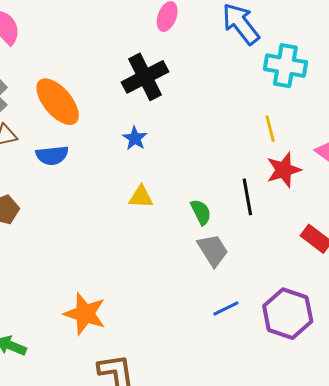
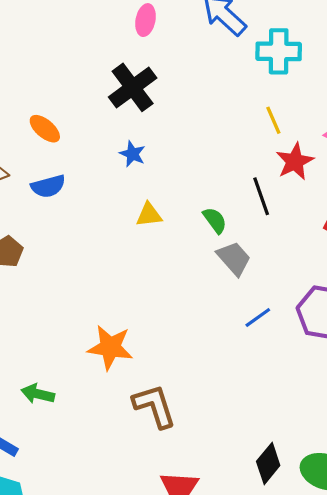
orange ellipse: (58, 102) -> (45, 129), size x0.6

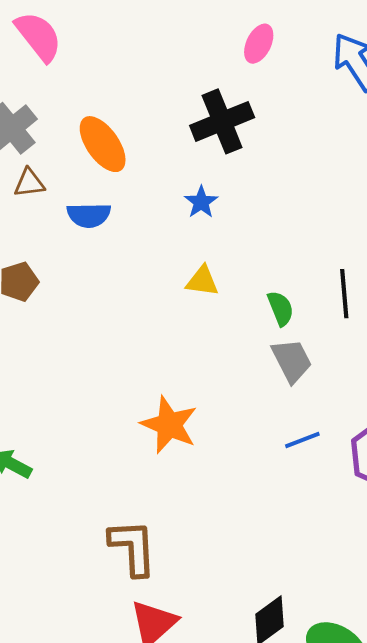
orange ellipse: (45, 129) -> (103, 144), size x1.4
orange star: (110, 347) -> (169, 425), moved
brown L-shape: (154, 406) -> (133, 548), moved

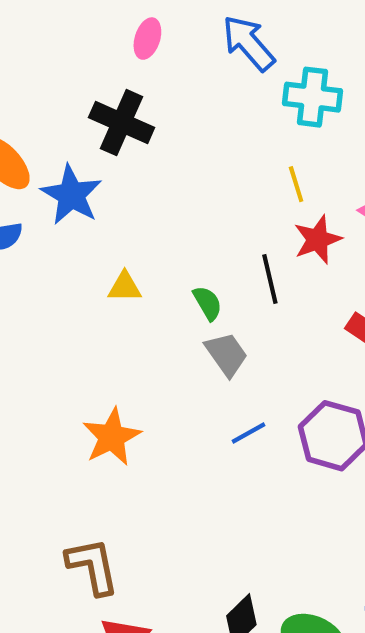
black cross: (222, 121) -> (122, 123), turned -36
blue star: (201, 202) -> (71, 195), moved, size x1.8
orange star: (169, 425) -> (112, 437), turned 30

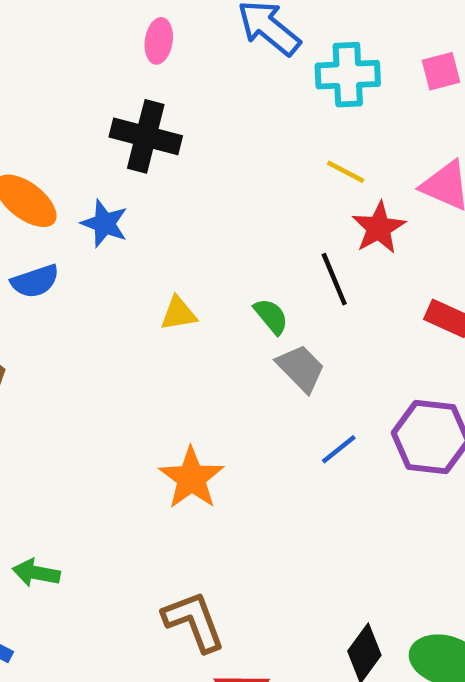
yellow line: (296, 184) -> (346, 172), turned -36
blue star: (71, 195) -> (104, 224), size x0.7

